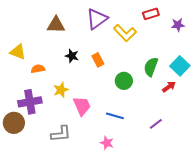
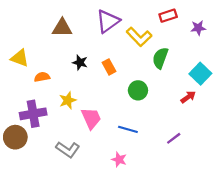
green semicircle: (151, 67) -> (160, 58), moved
gray L-shape: (61, 134) -> (68, 149), turned 40

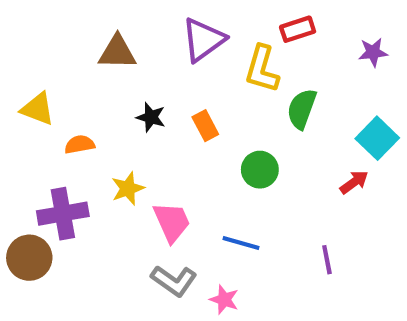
red rectangle: (168, 16) -> (298, 29), moved
yellow L-shape: (139, 37) -> (262, 69), turned 60
purple line: (174, 138) -> (327, 260), turned -64
gray L-shape: (68, 149) -> (174, 281), moved

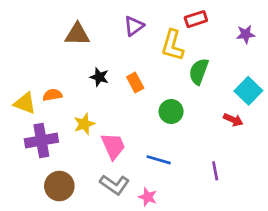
purple triangle: (203, 40) -> (134, 26), size x0.7
yellow triangle: (38, 109) -> (25, 103), moved
red arrow: (354, 182) -> (233, 120), turned 60
brown circle: (29, 258) -> (59, 186), moved

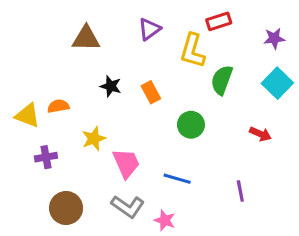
cyan square: (248, 91) -> (277, 83), moved
purple cross: (41, 140) -> (46, 157), size x0.6

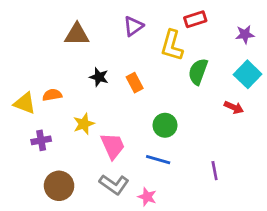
green circle: (191, 125) -> (165, 125), moved
red arrow: (260, 134) -> (234, 107), moved

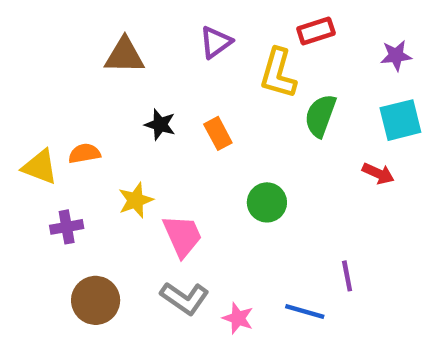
cyan square: (248, 74) -> (400, 120), turned 32
blue line: (158, 160) -> (305, 311), moved

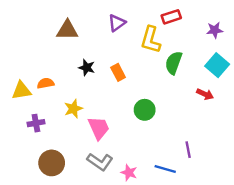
cyan square: (400, 120) -> (217, 65), turned -35
yellow triangle: (40, 167) -> (21, 91), turned -30

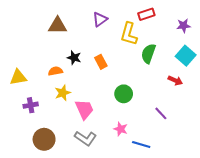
orange semicircle: (46, 83) -> (55, 71), moved
purple line: (188, 150) -> (161, 113), moved, turned -32
pink star: (129, 173) -> (121, 129), moved

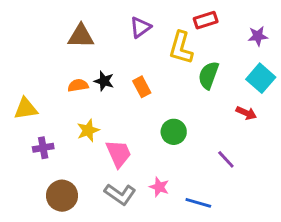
orange semicircle: (55, 71) -> (78, 85), moved
pink star: (121, 129) -> (159, 187), moved

